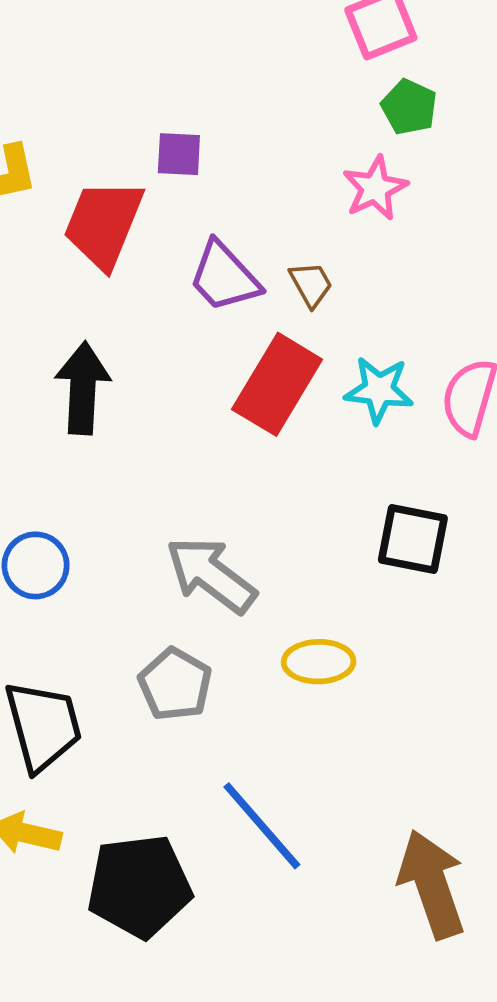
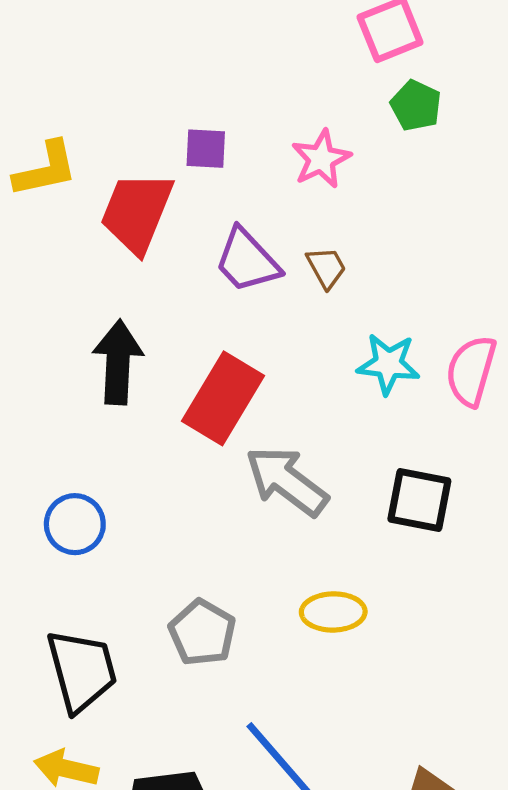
pink star: (375, 188) -> (321, 159), moved
red rectangle: (277, 384) -> (223, 398), moved
gray arrow: (211, 575) -> (287, 481), moved

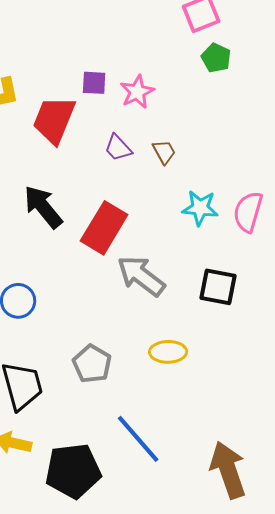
pink star: (321, 159) -> (137, 92), moved
purple trapezoid: (247, 261) -> (118, 148), size x0.7
black arrow: (118, 362) -> (43, 207), turned -42

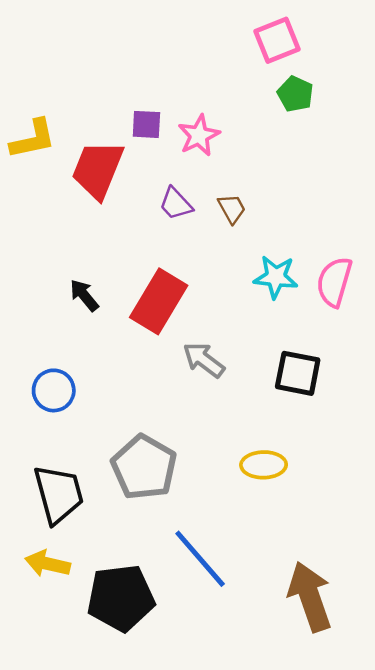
black arrow: (43, 207) -> (84, 295), moved, size x0.6
gray arrow: (141, 276) -> (204, 360), size x0.7
yellow ellipse: (168, 352) -> (264, 465), moved
gray pentagon: (92, 364) -> (144, 467), size x1.4

